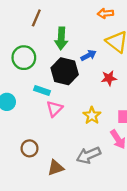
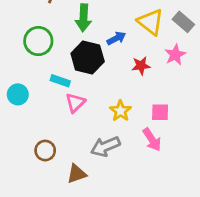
gray arrow: (88, 155) -> (105, 146), moved

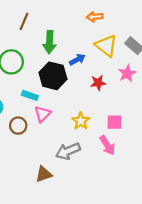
brown circle: (45, 151) -> (18, 126), moved

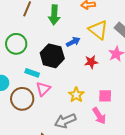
green arrow: (49, 42) -> (54, 15), moved
brown circle: (18, 126) -> (22, 99), size x1.5

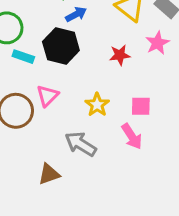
blue arrow: (73, 42) -> (76, 14), moved
cyan rectangle: (32, 73) -> (23, 57), moved
gray arrow: (65, 121) -> (81, 144), turned 55

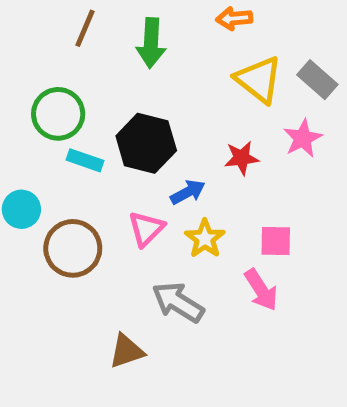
blue arrow: (76, 14) -> (188, 192), moved
pink triangle: (47, 96) -> (146, 229), moved

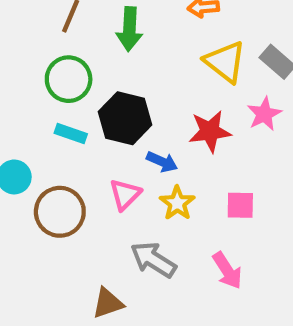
green circle: (58, 114) -> (69, 79), moved
red star: (242, 158) -> (210, 131), size x1.4
blue arrow: (188, 192) -> (162, 162), turned 52
pink arrow: (261, 290) -> (227, 270), moved

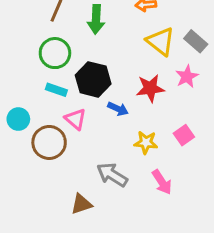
pink triangle: (125, 194) -> (75, 119), moved, turned -35
yellow star: (177, 203) -> (146, 142), moved, turned -30
pink square: (240, 205) -> (184, 135), moved, turned -36

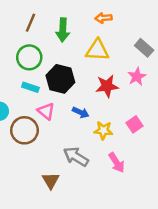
yellow triangle: (160, 41) -> (97, 50), moved, turned -35
blue arrow: (118, 109) -> (81, 112), moved
brown triangle: (81, 204) -> (51, 181), turned -42

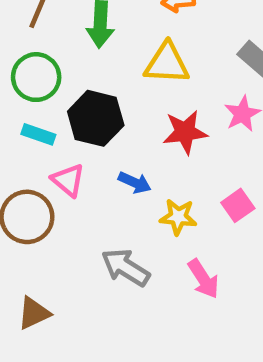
brown triangle: (51, 181) -> (34, 313), moved, turned 36

